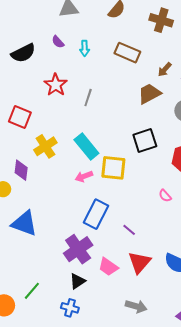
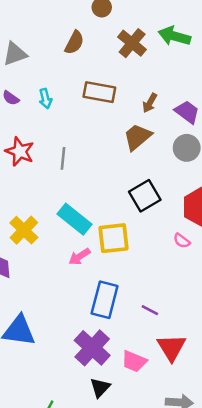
brown cross: (161, 20) -> (132, 43), turned 35
pink semicircle: (165, 196) -> (182, 241), moved

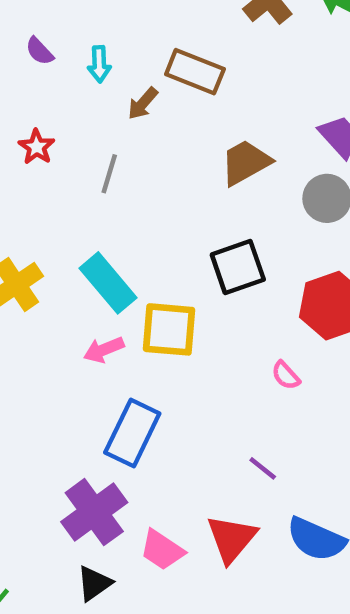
brown arrow: (150, 103) -> (143, 103), moved
red star: (20, 152) -> (37, 147), size x0.7
pink semicircle: (182, 241) -> (286, 375), moved
purple line: (150, 310) -> (263, 468), moved

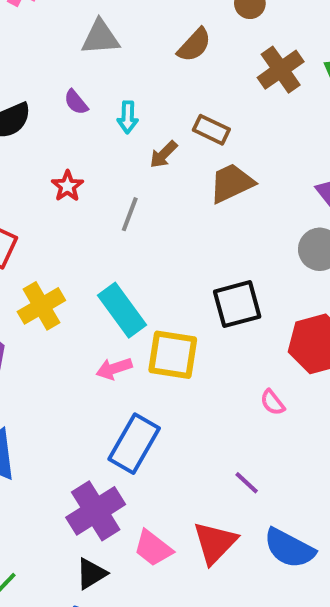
brown rectangle: (195, 72) -> (211, 130), size x0.7
brown trapezoid: (246, 162) -> (232, 183), moved

